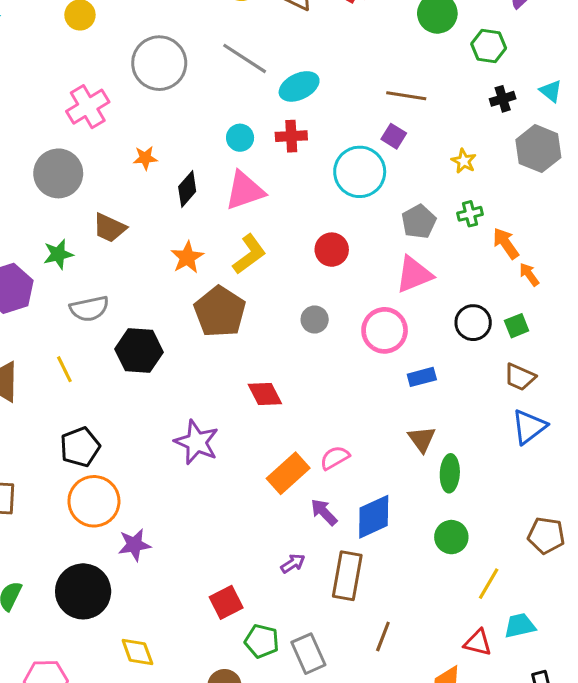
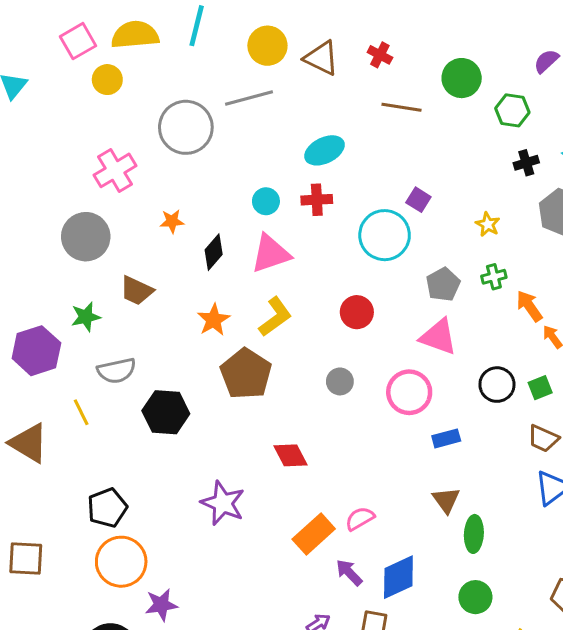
gray line: (245, 58) -> (249, 98), moved, turned -48
brown line: (406, 96) -> (401, 107), moved
pink triangle: (414, 274) -> (438, 337), turned 42
yellow line: (64, 369) -> (81, 412), moved

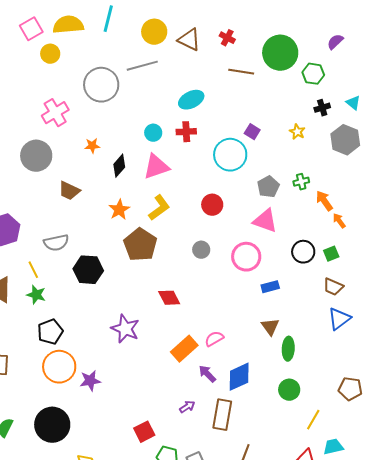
green circle: (462, 78) -> (280, 53), size x1.4
yellow star: (488, 224) -> (297, 132), moved
green star: (86, 317) -> (36, 295), moved, turned 30
purple star: (161, 605) -> (90, 381), moved

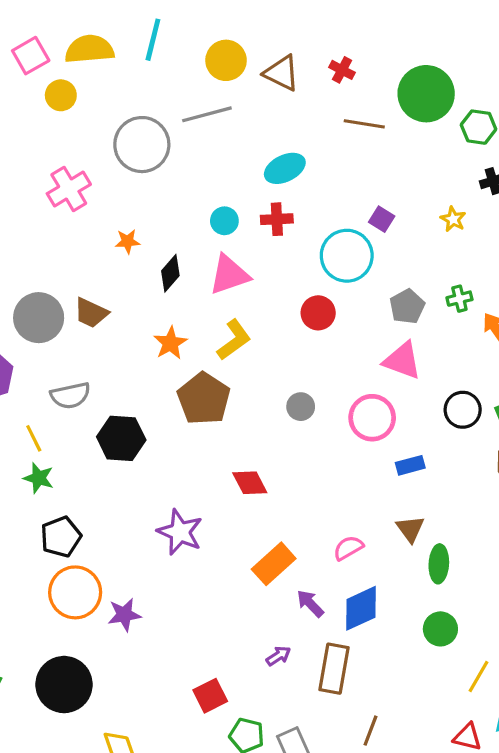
gray circle: (36, 156) -> (39, 318), moved
red circle: (212, 205) -> (318, 313), moved
pink semicircle: (214, 339) -> (348, 548), moved

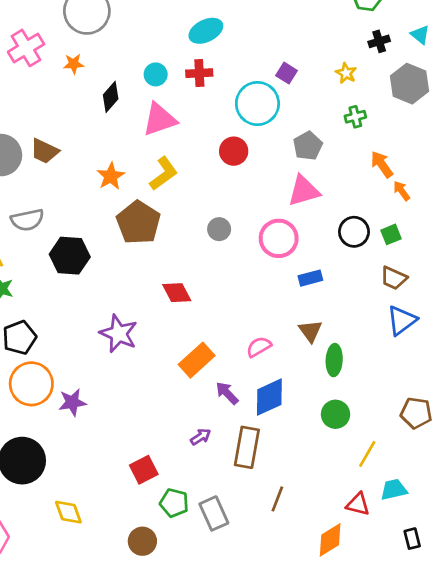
orange star: (128, 241) -> (74, 64), moved
black diamond: (170, 273) -> (111, 97), moved
green cross: (459, 299) -> (355, 117), moved
pink triangle: (402, 361) -> (304, 191), turned -36

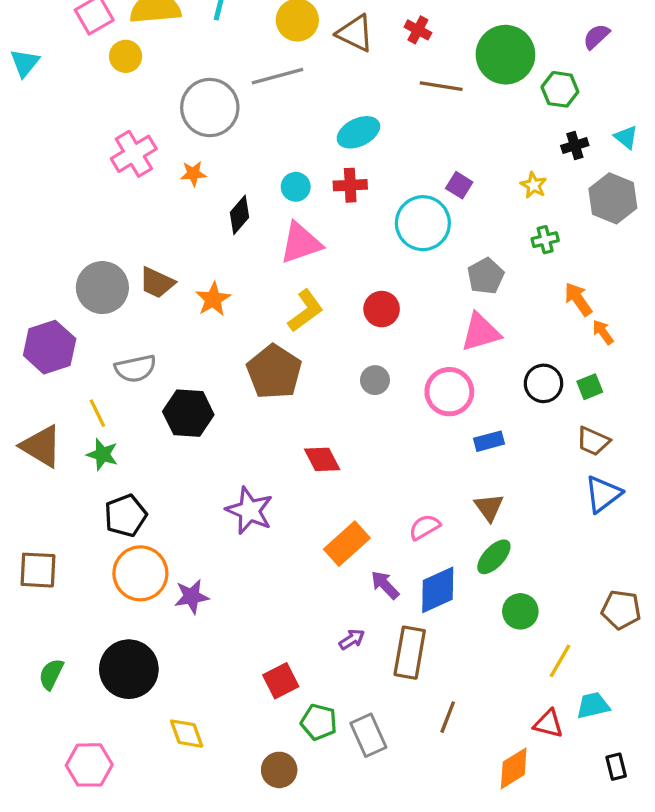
red circle: (234, 151) -> (382, 309), moved
orange star: (111, 176) -> (213, 299), moved
green ellipse: (334, 360) -> (494, 557), moved, turned 40

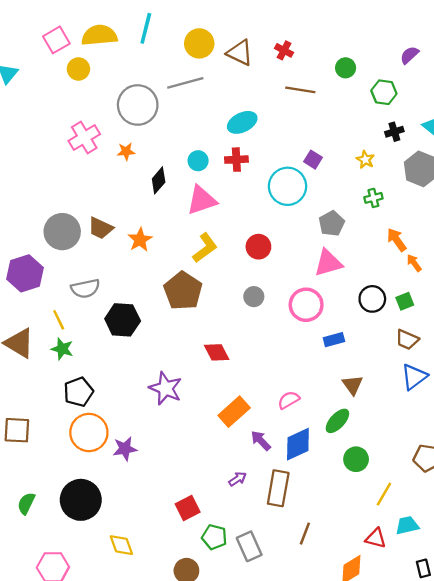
green circle: (505, 55) -> (346, 68), size x0.5
brown triangle: (489, 507) -> (353, 385), moved

